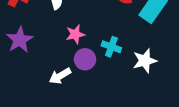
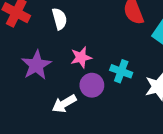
purple star: (20, 40) -> (36, 65), moved

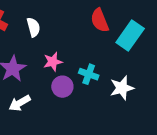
white arrow: (64, 104) -> (20, 103), moved

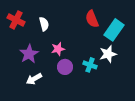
cyan cross: (89, 74) -> (90, 65), moved
white star: (122, 88) -> (108, 54), moved

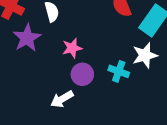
purple star: (29, 54) -> (27, 38), moved
white arrow: (34, 79) -> (62, 99), moved

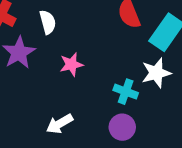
purple circle: (82, 74) -> (122, 127), moved

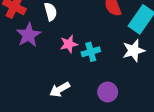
cyan cross: (126, 92) -> (91, 52), moved, turned -36

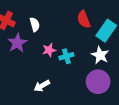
white star: (134, 51) -> (100, 55), turned -30
purple circle: (108, 92) -> (98, 82), moved, size x1.5

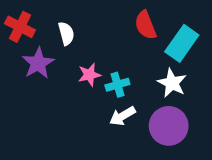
white arrow: (42, 86) -> (122, 116), moved

